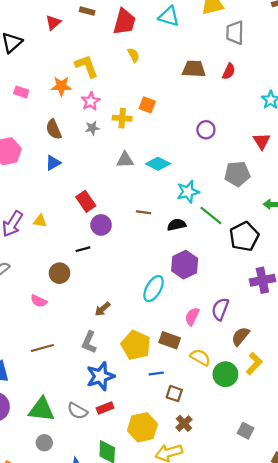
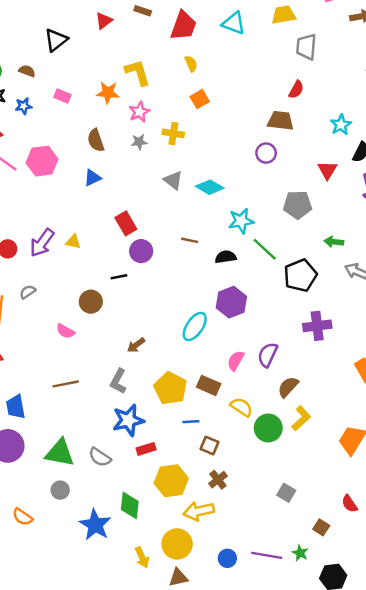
brown trapezoid: (194, 69) -> (281, 121), moved
orange square: (147, 105) -> (200, 99), moved, turned 35
gray triangle: (125, 160) -> (173, 180), turned 36
red rectangle: (105, 408) -> (146, 449), moved

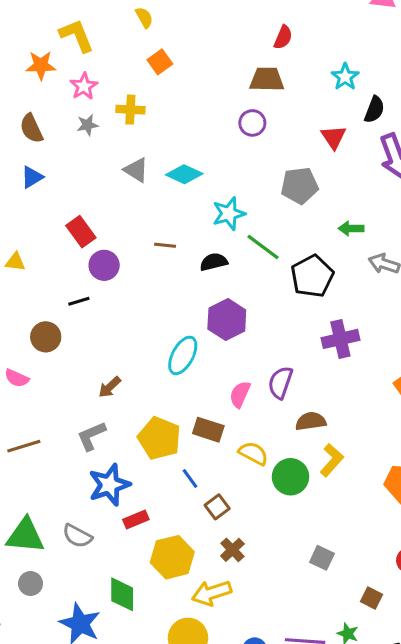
gray L-shape: (118, 381) -> (91, 436), turned 45
brown semicircle: (288, 387) -> (311, 421), turned 45
blue line: (191, 422) -> (190, 479), turned 63
brown square: (209, 445) -> (217, 507), turned 36

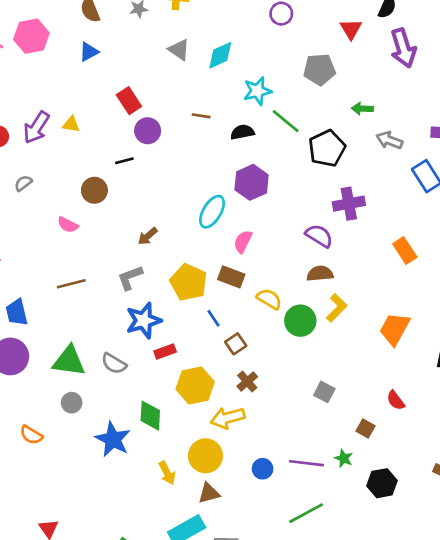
cyan diamond: (184, 174) -> (220, 55), turned -52
purple semicircle: (280, 383) -> (319, 236), moved, turned 100
pink semicircle: (240, 394) -> (243, 242), moved

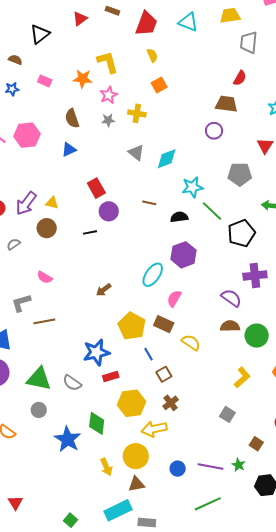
brown circle: (94, 190) -> (47, 228), moved
gray L-shape: (130, 278) -> (21, 303), moved
yellow L-shape: (337, 308) -> (242, 377), moved
green circle: (300, 321) -> (257, 336), moved

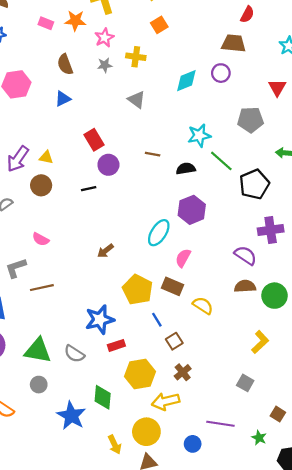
pink rectangle: (45, 81) -> (46, 23), moved
cyan diamond: (167, 159) -> (186, 81), moved
purple line: (211, 467) -> (220, 424), moved

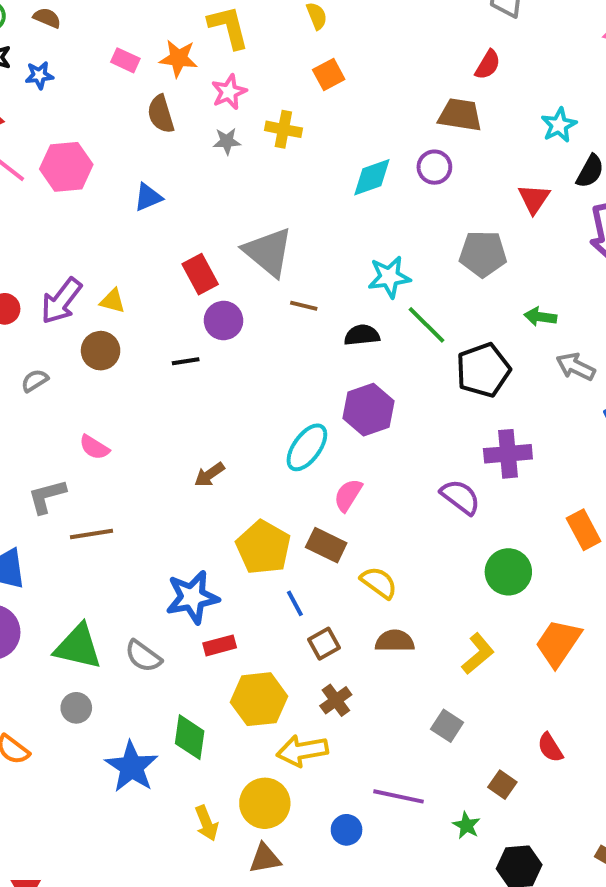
brown semicircle: (65, 64) -> (161, 114), moved
gray triangle: (136, 100) -> (268, 252), moved, size x1.6
brown semicircle: (245, 286) -> (395, 641), moved

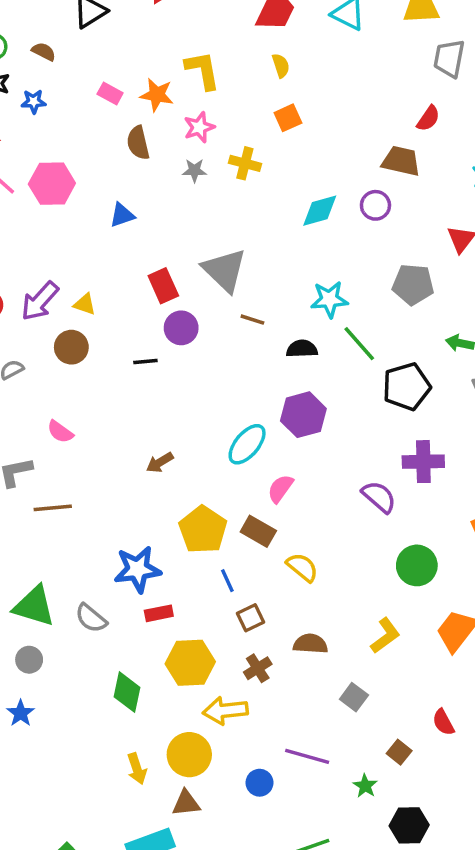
brown semicircle: (395, 641) -> (310, 644), moved
blue star: (132, 767) -> (21, 713), moved, size x0.6

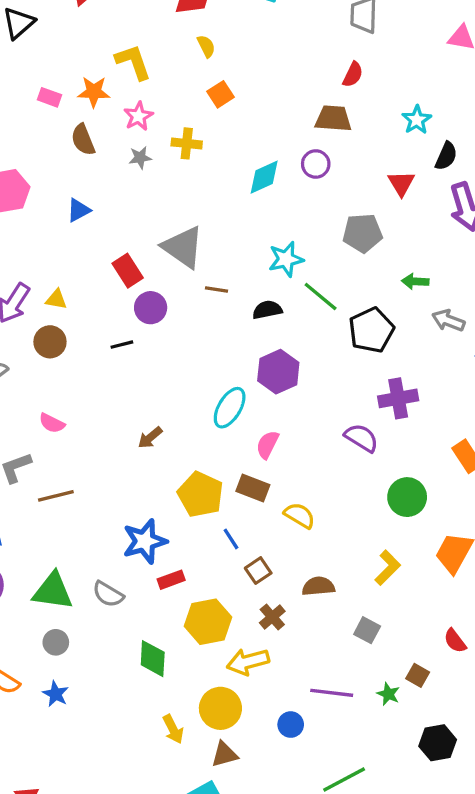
green star: (365, 786) -> (388, 694), moved

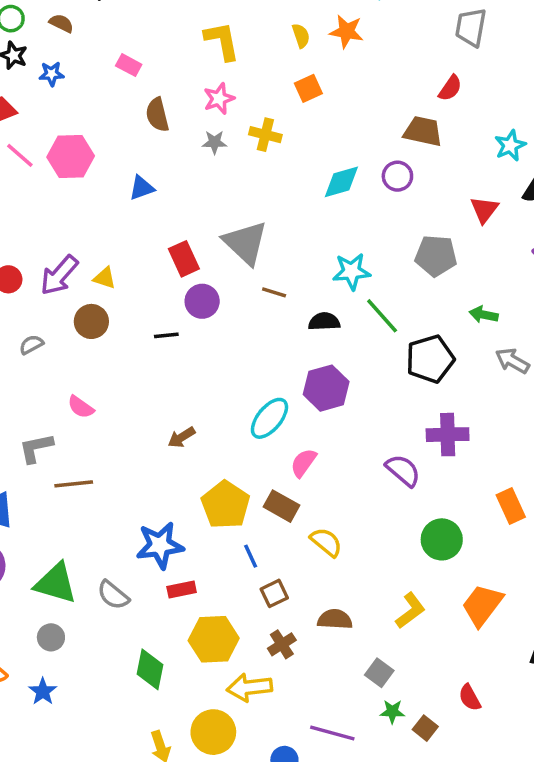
orange star: (94, 92) -> (346, 31), moved
green star: (388, 694) -> (392, 712), moved, turned -30

